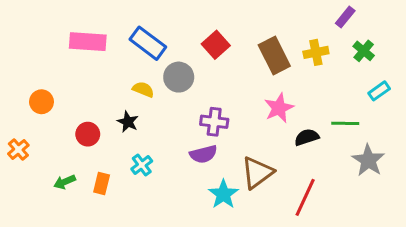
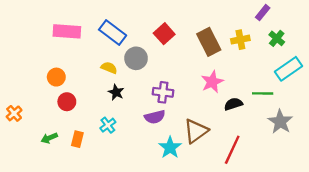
cyan rectangle: (379, 91) -> (288, 69), size x1.6
orange circle: (41, 102) -> (56, 77), moved
black star: (128, 122) -> (116, 92), moved

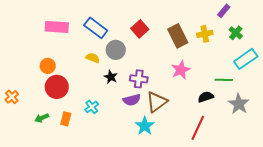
black star: (116, 92) -> (111, 77), moved
red circle: (67, 102) -> (57, 87), size x1.5
black semicircle: (233, 104) -> (206, 97), moved
brown triangle: (196, 131) -> (157, 102), moved

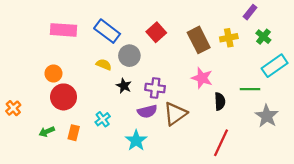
pink star: (181, 70) -> (202, 78), turned -30
black semicircle: (206, 97) -> (220, 101), moved, turned 105
cyan star: (145, 126) -> (136, 140), moved

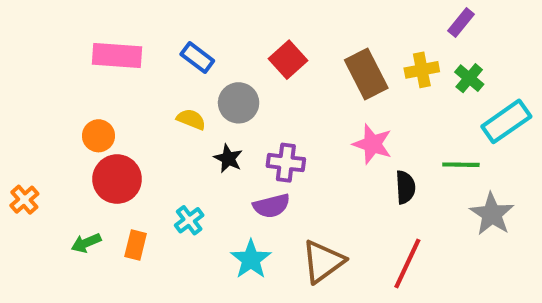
blue rectangle: (107, 31) -> (197, 58), size x0.7
green cross: (263, 37) -> (469, 78), moved
brown triangle: (175, 114) -> (323, 261), moved

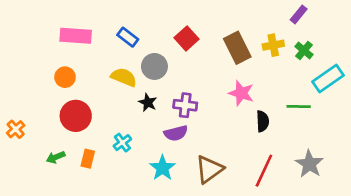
yellow semicircle: (191, 119) -> (124, 77), size x1.4
orange circle: (98, 136) -> (65, 77), moved
gray star: (492, 214) -> (309, 164), moved

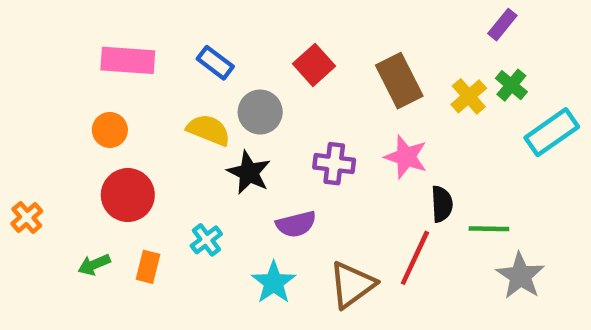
yellow cross: (273, 45) -> (469, 96), moved, turned -30
black star: (148, 103) -> (249, 173), size x1.4
purple cross: (185, 105) -> (334, 164), moved
green line: (299, 107) -> (489, 229), moved
red line: (264, 171) -> (415, 258), moved

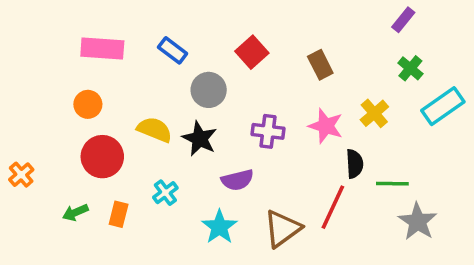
brown rectangle: (399, 81) -> (320, 65), size x0.7
yellow cross: (469, 96) -> (374, 113), moved
yellow semicircle: (209, 130) -> (155, 130), moved

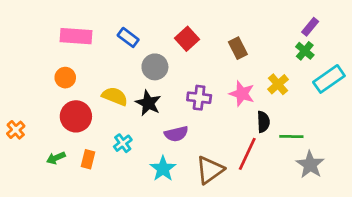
purple rectangle: (403, 20) -> (310, 27), moved

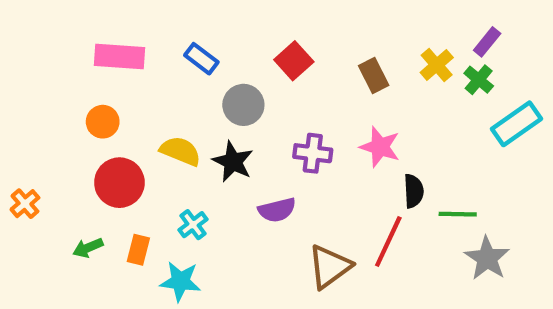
yellow cross: (278, 84) -> (437, 65), moved
cyan star: (163, 169) -> (180, 281), moved, turned -30

